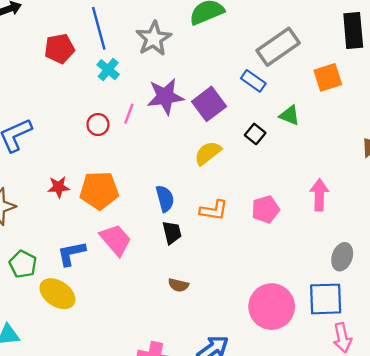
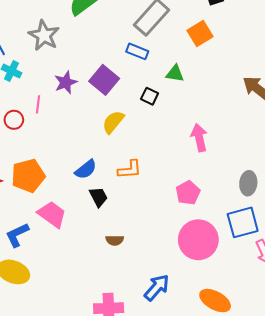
purple star: (165, 97) -> (66, 82), size x0.7
pink arrow: (319, 195) -> (199, 138), moved
blue semicircle: (165, 199) -> (86, 169), turned 80
pink pentagon: (266, 209) -> (188, 193), moved

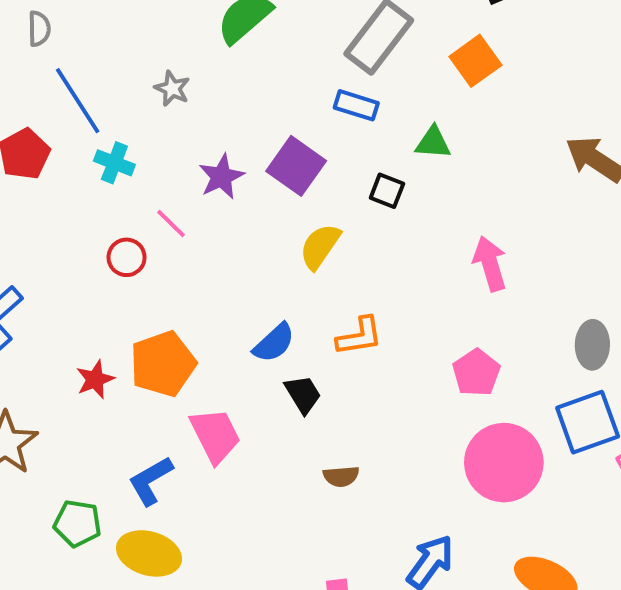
gray star: (44, 35) -> (172, 88), size x0.6
pink line: (38, 104) -> (171, 224), turned -48
pink trapezoid: (52, 214) -> (215, 435), turned 32

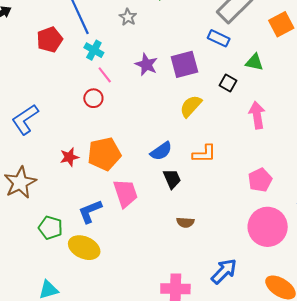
purple square: (296, 166) -> (184, 64), turned 32
purple star: (221, 177) -> (146, 65), turned -30
pink line: (171, 224) -> (105, 75), moved
pink arrow: (490, 264) -> (257, 115), moved

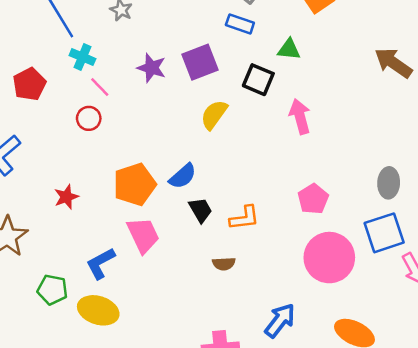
red pentagon: (50, 40) -> (29, 84), moved
black square: (228, 83) -> (258, 80), size x1.4
orange pentagon: (104, 154) -> (135, 184), moved
orange L-shape: (204, 154) -> (244, 218), moved

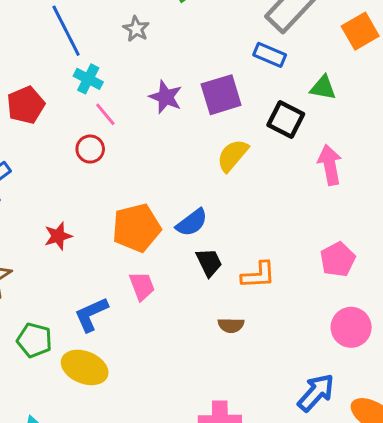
pink trapezoid: (143, 235) -> (142, 286), size x0.7
pink circle: (329, 258) -> (351, 327), size x0.7
blue arrow: (280, 320) -> (316, 393), moved

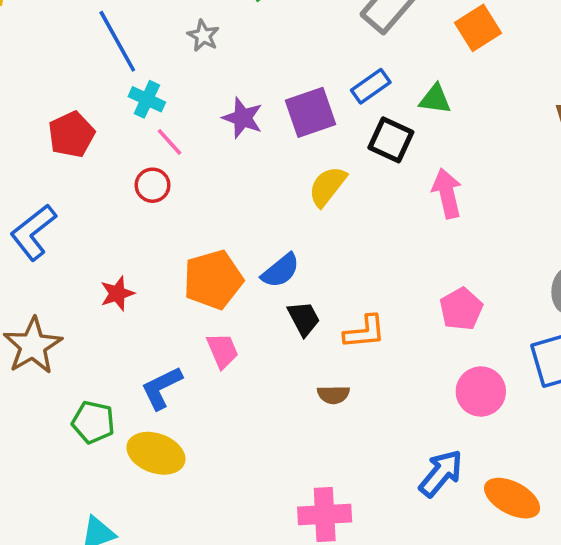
blue rectangle: (270, 55) -> (371, 86), moved, turned -56

